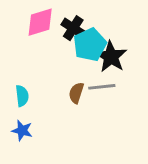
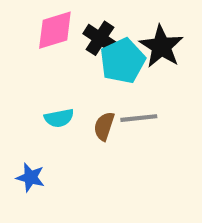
black star: (111, 57) -> (161, 46), moved
cyan semicircle: (22, 96) -> (59, 118), moved, turned 85

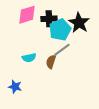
black cross: (100, 38) -> (49, 19), turned -35
gray line: (139, 118) -> (62, 50), moved, turned -30

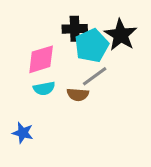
pink diamond: (27, 15) -> (41, 59), moved
brown semicircle: (51, 62) -> (78, 95), turned -104

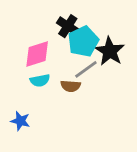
black cross: (75, 29) -> (68, 26), turned 35
black star: (121, 35) -> (110, 51), moved

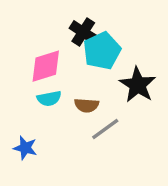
black star: (110, 51) -> (138, 85), moved
gray line: (86, 69) -> (105, 129), moved

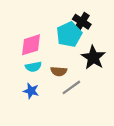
black cross: (83, 32) -> (82, 22), moved
blue star: (25, 148) -> (31, 91), moved

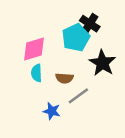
cyan semicircle: (33, 67) -> (37, 73), turned 98
blue star: (31, 91) -> (52, 111), moved

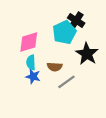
blue star: (52, 111) -> (33, 76), moved

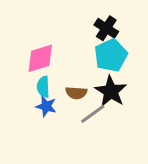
cyan pentagon: (64, 32) -> (111, 55), moved
black star: (87, 54) -> (111, 91), moved

